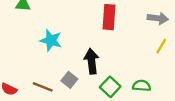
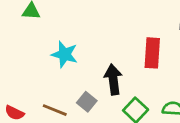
red rectangle: (109, 17) -> (152, 53), moved

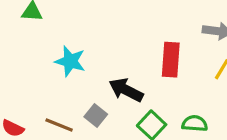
black arrow: (113, 79) -> (126, 90), turned -56

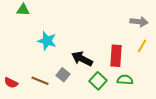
red rectangle: (171, 60) -> (116, 56), moved

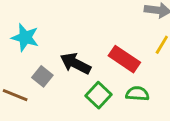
red rectangle: (116, 56) -> (124, 59), turned -60
gray square: (63, 75) -> (42, 76), moved

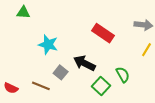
red rectangle: (124, 59) -> (103, 33), moved
green semicircle: (137, 94) -> (123, 75), moved, turned 56

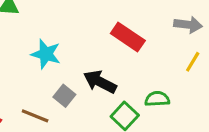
green semicircle: (123, 75) -> (157, 99), turned -63

